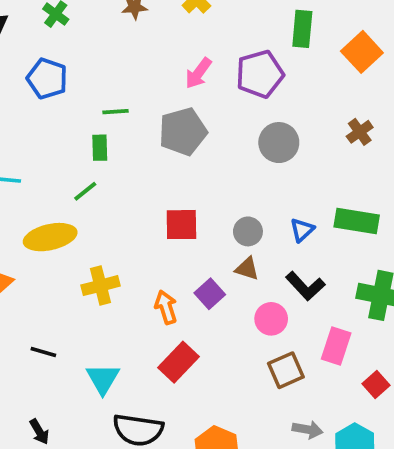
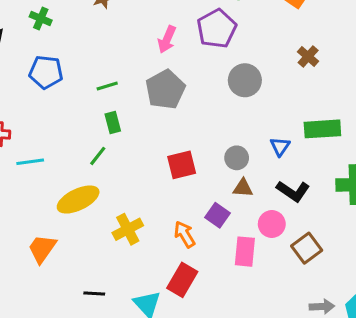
green rectangle: (100, 148) -> (113, 123), moved
pink rectangle: (336, 346) -> (245, 252), moved
red rectangle: (179, 362) -> (182, 280), moved
brown square: (286, 370) -> (307, 248), moved

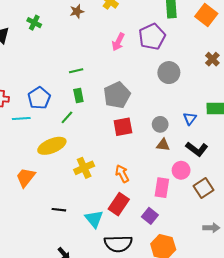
blue pentagon: (46, 72) -> (39, 98), moved, turned 30
gray pentagon: (165, 89) -> (117, 95), moved
purple square: (217, 215) -> (150, 216), moved

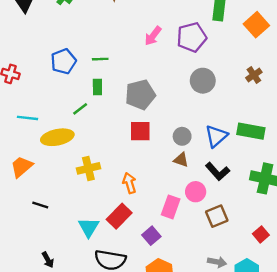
blue pentagon: (39, 98) -> (63, 61), moved
cyan line: (21, 118) -> (27, 118), moved
blue triangle: (190, 118) -> (216, 136), size x1.5
black line: (59, 210) -> (40, 205), moved

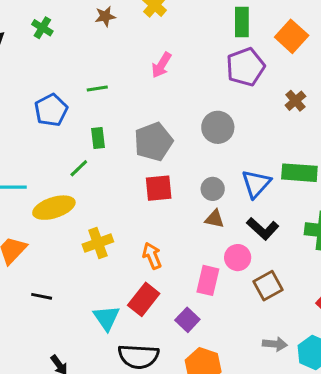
purple pentagon: (192, 37) -> (245, 67), moved
green line: (100, 59) -> (97, 88), moved
gray circle: (203, 81) -> (218, 127), moved

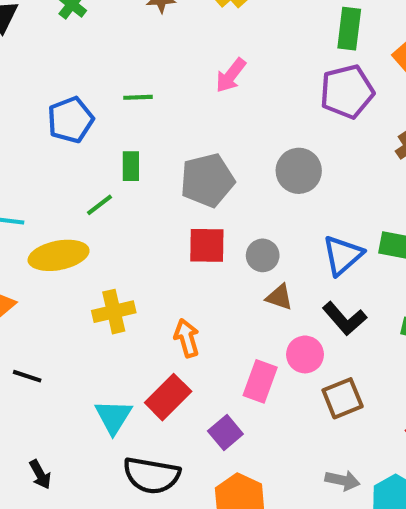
gray circle: (213, 189) -> (263, 255), moved

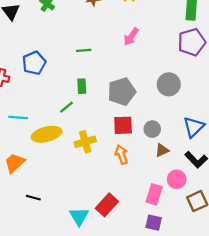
blue pentagon: (70, 120) -> (34, 63), moved
brown triangle: (279, 297) -> (162, 150), turned -40
yellow cross: (114, 312) -> (85, 142), moved
orange arrow: (187, 338) -> (121, 155), moved
purple square: (225, 433) -> (154, 223), moved, turned -35

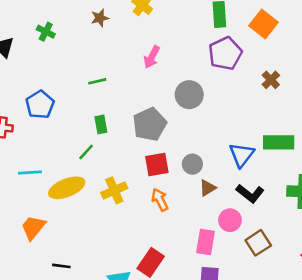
gray circle: (169, 84) -> (189, 95), moved

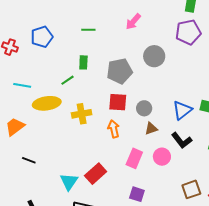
pink rectangle: (205, 242) -> (134, 158), moved
brown square: (258, 243) -> (191, 189), moved

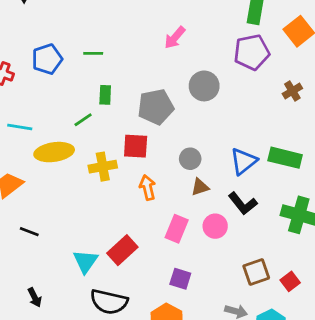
green line: (88, 30) -> (93, 53), moved
red square: (118, 102) -> (136, 146), moved

